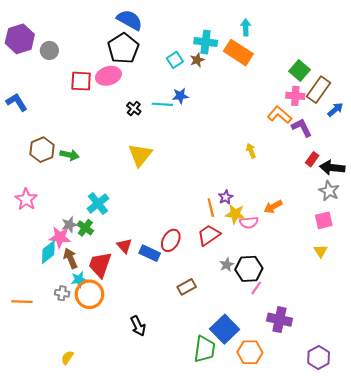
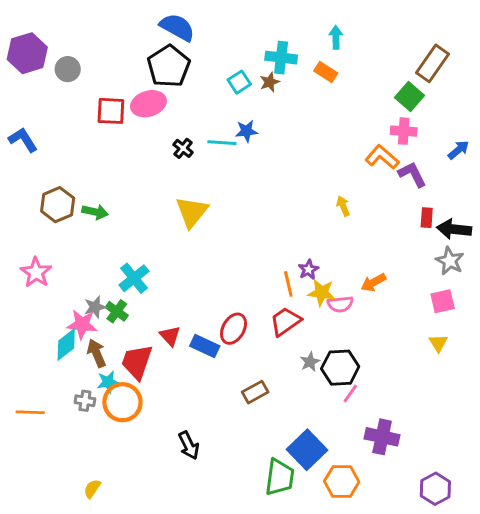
orange rectangle: (238, 53) -> (326, 72), size x0.6
brown rectangle: (319, 90) -> (433, 63), moved
red rectangle: (312, 159) -> (427, 218), turned -32

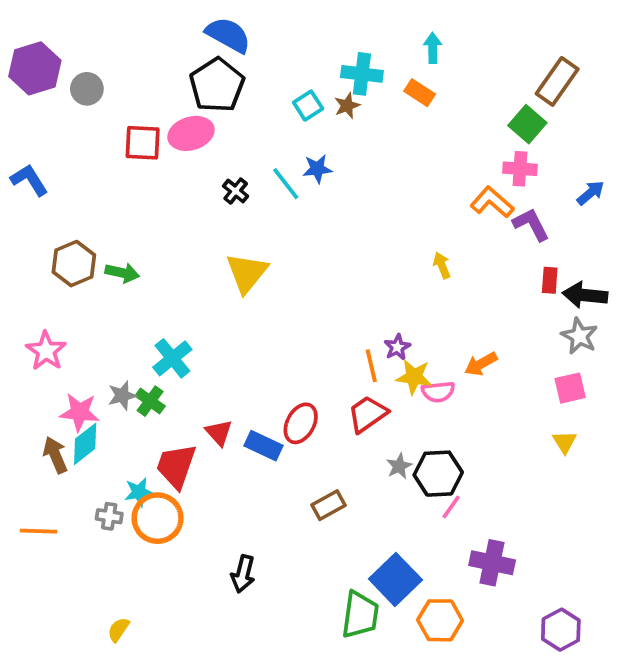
cyan line: (222, 143) -> (286, 184), turned 48
pink star: (82, 324) -> (79, 412), moved
brown arrow: (97, 353) -> (55, 455), moved
black arrow: (189, 445) -> (243, 574), turned 40

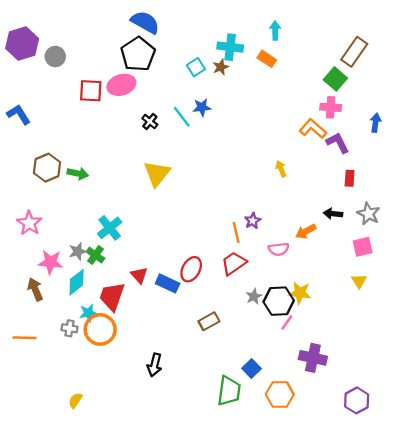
blue arrow: (591, 193) -> (376, 123), turned -42
black arrow: (585, 295) -> (333, 214), moved, size x0.7
yellow star: (414, 377) -> (300, 293), moved
cyan diamond: (85, 444) -> (77, 282), moved
blue square: (395, 579) -> (251, 368), size x0.6

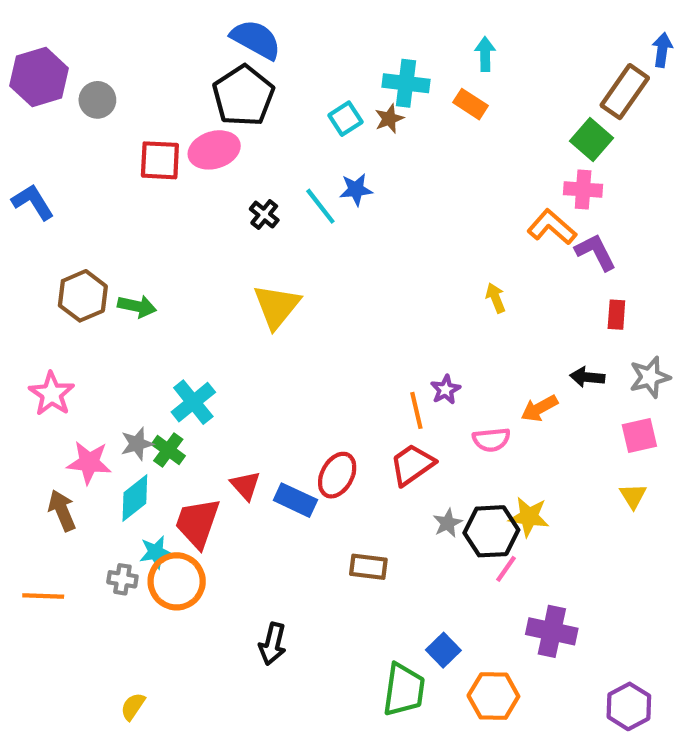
blue arrow: (376, 123) -> (662, 50), moved
gray star: (368, 214) -> (650, 377), turned 30
brown rectangle: (209, 321) -> (368, 567), turned 36

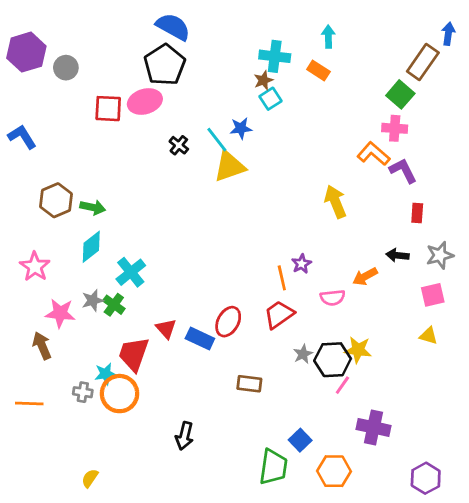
cyan square: (345, 119) -> (270, 99), moved
yellow arrow: (496, 298) -> (335, 202), size x1.6
yellow triangle: (277, 306) -> (230, 166), moved, turned 32
yellow triangle: (633, 496) -> (429, 336), turned -42
cyan diamond: (135, 498) -> (91, 247), moved

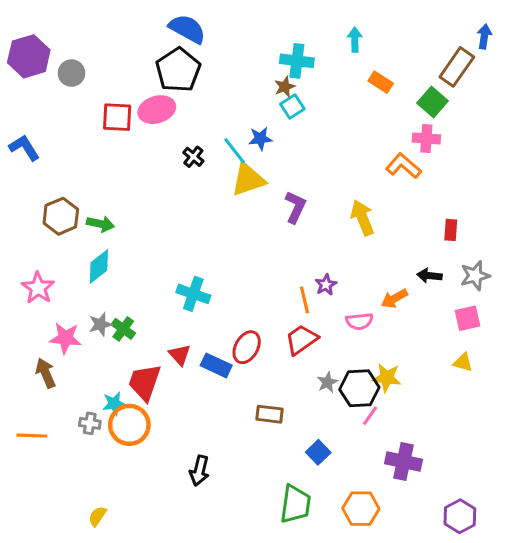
orange rectangle: (318, 70) -> (381, 82), moved
purple L-shape: (403, 171) -> (295, 207), moved, turned 52
cyan cross: (131, 272) -> (193, 294), moved, turned -32
blue square: (300, 440) -> (318, 452), moved

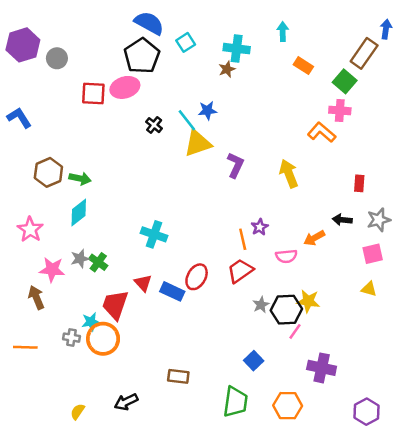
cyan square: (292, 107) -> (186, 42), moved
brown rectangle: (269, 414) -> (178, 376), moved
black arrow: (199, 471) -> (126, 402), moved, turned 50

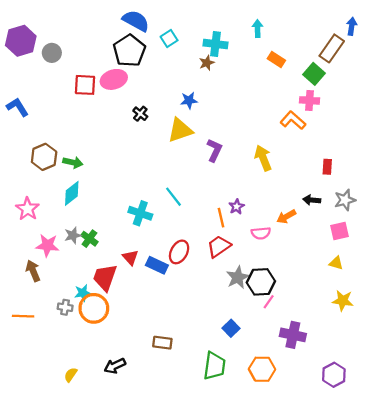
cyan line: (187, 120) -> (173, 197), moved
yellow star: (308, 301) -> (343, 301), moved
gray star: (261, 305) -> (238, 277), size x1.5

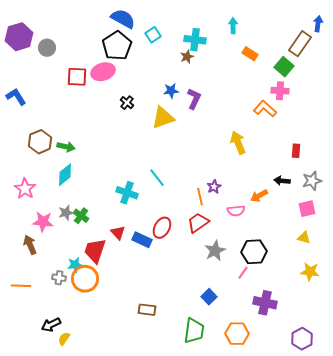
purple L-shape: (214, 150) -> (194, 99), moved
black hexagon: (261, 282) -> (254, 252), moved
black arrow: (115, 366) -> (51, 325), moved

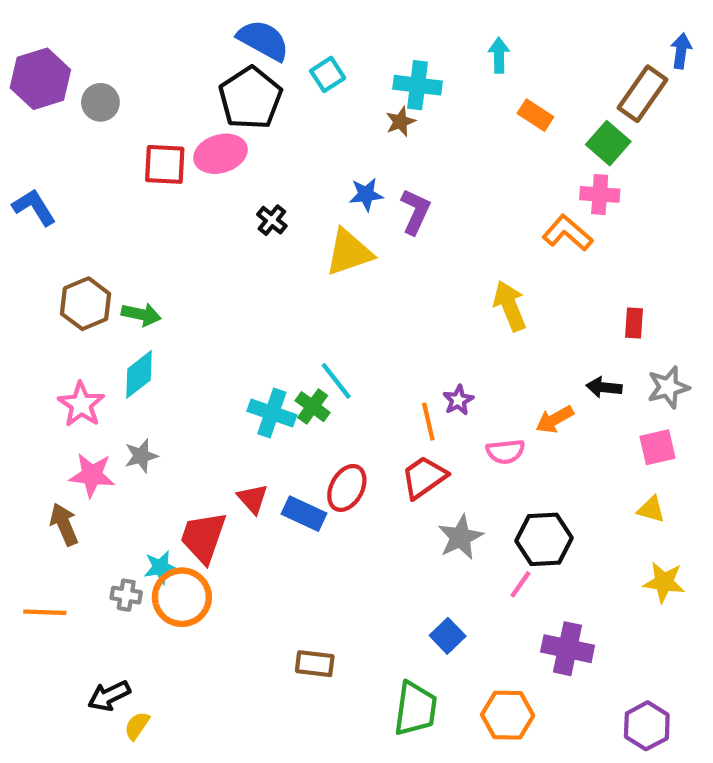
pink star: (25, 189) -> (81, 404), moved
green cross: (81, 216) -> (313, 407), moved

